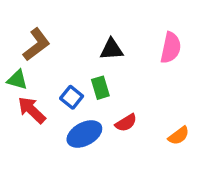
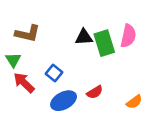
brown L-shape: (36, 45) -> (28, 34), turned 50
green triangle: (17, 80) -> (13, 60), turned 42
green rectangle: (100, 88) -> (104, 43), moved, size x1.5

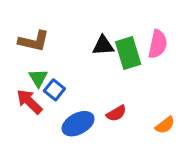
green triangle: (13, 60) -> (38, 78), moved
blue square: (54, 73) -> (54, 90), moved

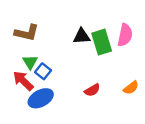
blue ellipse: (78, 124) -> (41, 98), moved
orange semicircle: (165, 125) -> (131, 88), moved

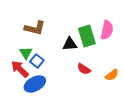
brown L-shape: (27, 33) -> (35, 28), moved
black triangle: (82, 36) -> (70, 44), moved
red semicircle: (92, 90) -> (84, 69), moved, turned 64

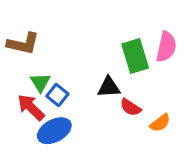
brown L-shape: (35, 28) -> (23, 44), moved
black triangle: (70, 44) -> (109, 87), moved
orange semicircle: (112, 75) -> (160, 123), moved

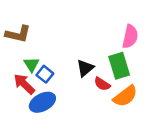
green rectangle: (135, 56) -> (119, 66), moved
black triangle: (109, 87) -> (85, 68), turned -36
orange semicircle: (160, 123) -> (125, 96), size x1.5

